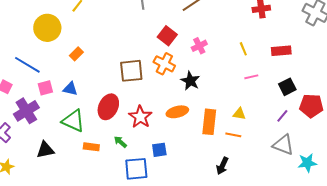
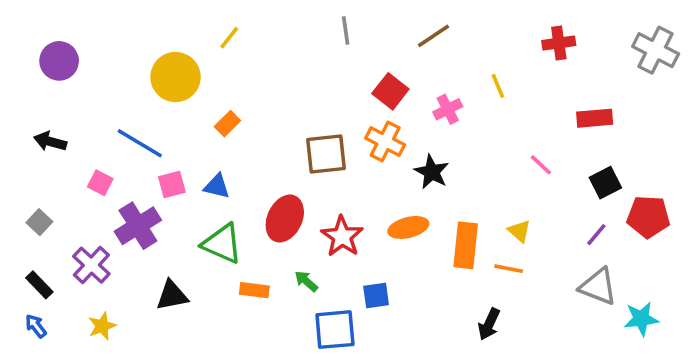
yellow line: (243, 49) -> (498, 86), moved
pink line: (251, 77) -> (541, 165), turned 56
yellow triangle: (239, 114) -> (519, 231), turned 32

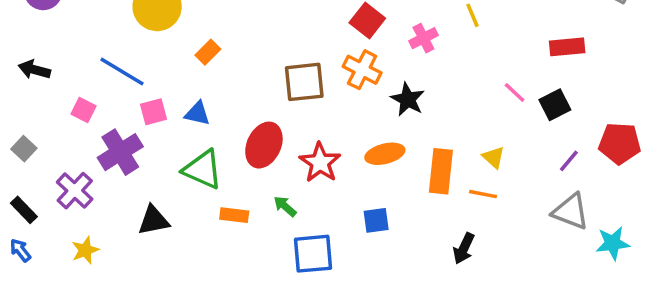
black square: (605, 183) -> (555, 105), moved
blue square: (376, 296) -> (376, 220), moved

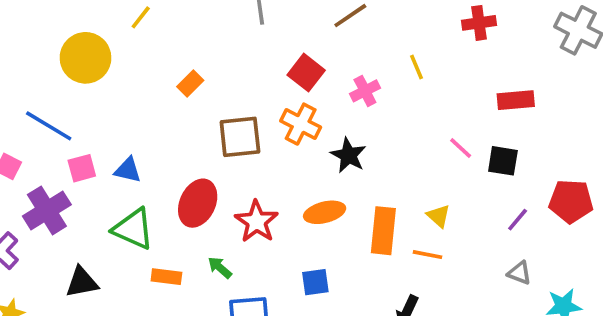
orange rectangle: (208, 52) -> (190, 84), moved
black square: (555, 105) -> (503, 161), turned 36
gray triangle: (571, 212) -> (519, 273), size x0.6

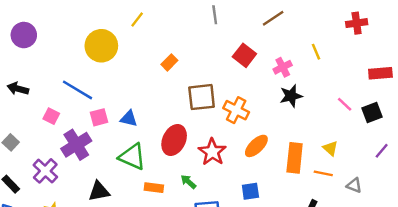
orange cross: (301, 124) -> (236, 110), moved
black star: (348, 155) -> (291, 96), moved, turned 30
black square: (503, 161) -> (372, 113), turned -30
orange ellipse: (325, 212) -> (256, 146), turned -30
gray triangle: (519, 273) -> (354, 185), moved

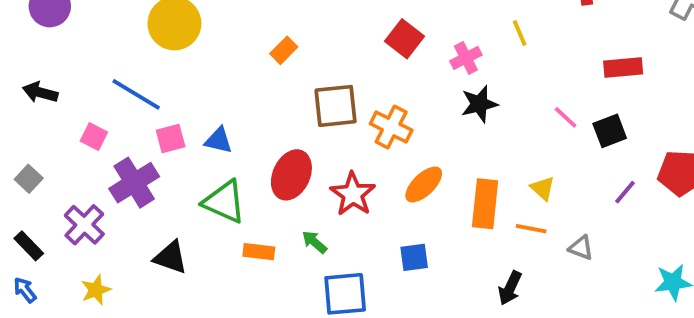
black triangle: (99, 191) -> (171, 257), turned 30

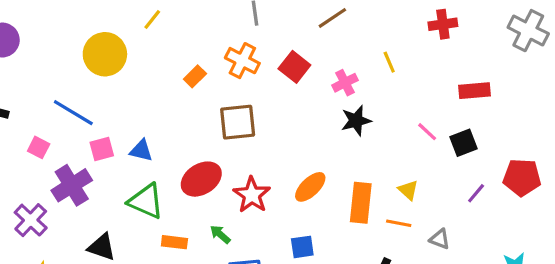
orange cross: (391, 127) -> (242, 61), moved
red ellipse: (291, 175) -> (201, 179), turned 33

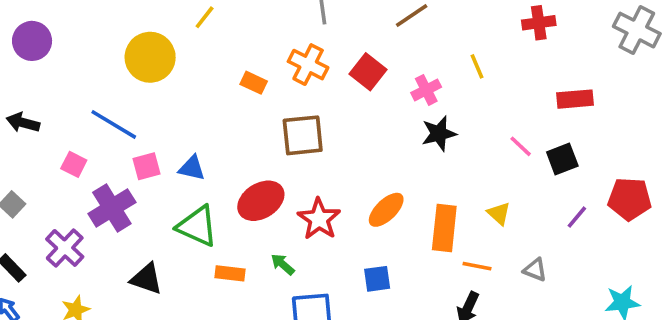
orange rectangle: (195, 76) -> (254, 83), turned 70
orange line: (399, 223) -> (477, 266), moved

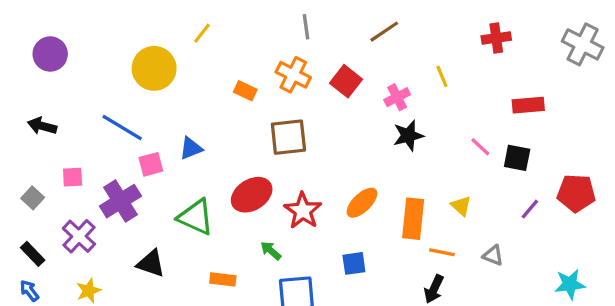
black square: (562, 159) -> (517, 158), turned 32
pink square: (74, 164) -> (73, 177), moved, turned -30
blue triangle: (192, 168) -> (191, 148), moved, turned -35
orange rectangle: (230, 273) -> (223, 279), moved

